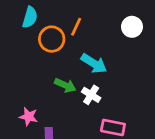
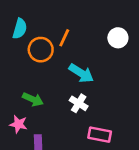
green arrow: (65, 85) -> (33, 99), moved

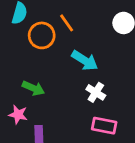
orange line: (64, 38) -> (67, 23), turned -60
white cross: (79, 103) -> (96, 92), moved

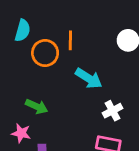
orange line: (67, 23) -> (70, 40), turned 36
white cross: (96, 92) -> (113, 111), moved, turned 30

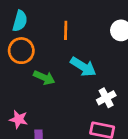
orange circle: (45, 53) -> (21, 51), moved
green arrow: (37, 106) -> (44, 78), moved

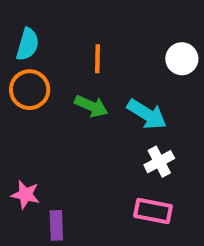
cyan arrow: (83, 67) -> (147, 114), moved
green arrow: (44, 78) -> (91, 106), moved

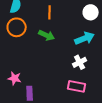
cyan arrow: (147, 114) -> (85, 38), moved, turned -54

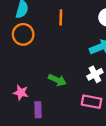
green arrow: (47, 35) -> (57, 80), moved

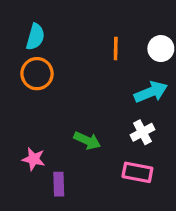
orange line: (61, 17) -> (116, 49), moved

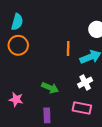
orange line: (116, 49) -> (68, 48), moved
purple rectangle: (59, 184) -> (47, 115), moved

